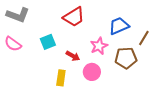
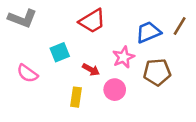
brown line: (144, 38) -> (180, 26), moved
pink semicircle: (13, 44) -> (27, 73), moved

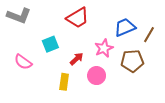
brown line: (180, 26) -> (149, 35), moved
red arrow: (91, 70) -> (77, 59), turned -72

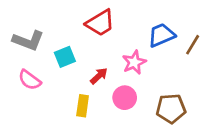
gray L-shape: (19, 16) -> (28, 41), moved
brown pentagon: (132, 61) -> (171, 109), moved

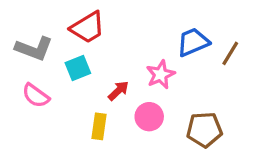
red trapezoid: (100, 23) -> (88, 27), moved

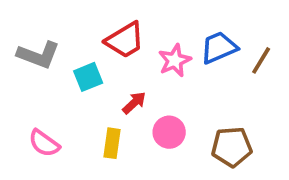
red trapezoid: (88, 27) -> (125, 40), moved
pink star: (161, 75) -> (175, 60), moved
pink semicircle: (36, 96) -> (44, 143), moved

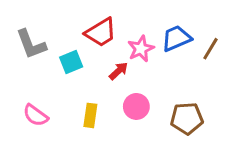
gray L-shape: (39, 55) -> (31, 44), turned 48
red arrow: (134, 103) -> (119, 71), moved

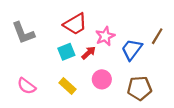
blue trapezoid: (176, 38) -> (132, 49), moved, turned -30
cyan square: (71, 62) -> (66, 52), moved
yellow rectangle: (90, 115) -> (67, 86), turned -56

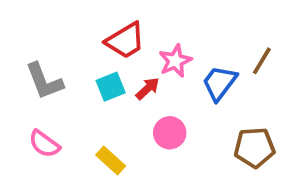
gray L-shape: (23, 33) -> (44, 81), moved
yellow rectangle: (67, 86) -> (111, 160), moved
brown pentagon: (139, 88) -> (255, 148), moved

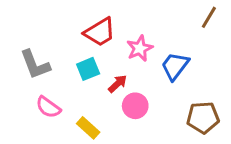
brown line: (262, 61) -> (209, 17), moved
red arrow: (148, 89) -> (118, 84), moved
pink semicircle: (44, 144) -> (48, 107), moved

